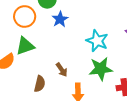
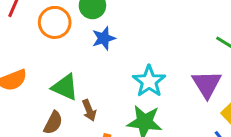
green triangle: (25, 46) -> (65, 87), moved, turned 30

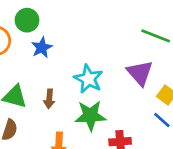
brown arrow: (89, 110) -> (49, 99), moved, turned 36

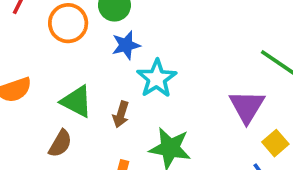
cyan star: (88, 79) -> (157, 78), moved

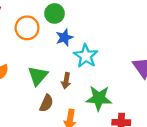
green triangle: (77, 101) -> (38, 76), turned 50
brown semicircle: (60, 143) -> (46, 103), moved

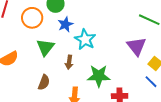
green triangle: (38, 76) -> (45, 47), moved
brown semicircle: (46, 103) -> (44, 82), moved

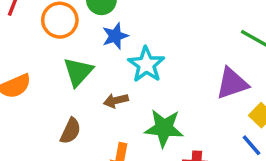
purple triangle: (136, 46) -> (232, 83), turned 45
brown arrow: (69, 62) -> (116, 101), turned 64

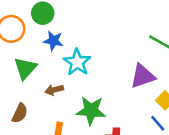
blue star: (115, 36) -> (53, 41), turned 30

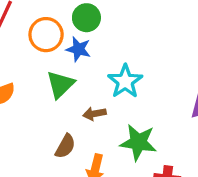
blue star: (53, 41) -> (78, 49), moved
brown semicircle: (20, 113) -> (65, 146), moved

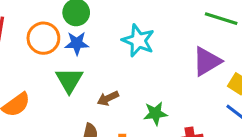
cyan star: (125, 81) -> (138, 41), moved
green star: (138, 142) -> (155, 113), size x0.7

